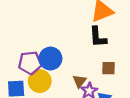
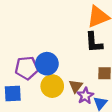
yellow circle: (40, 81) -> (52, 86), moved

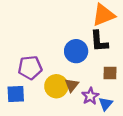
blue circle: (47, 64) -> (76, 51), moved
brown triangle: (76, 86) -> (72, 85), moved

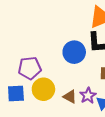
brown triangle: (72, 85) -> (70, 97), moved, turned -40
yellow circle: (56, 86) -> (43, 89), moved

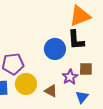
purple star: (88, 96) -> (70, 77), moved

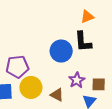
orange triangle: (80, 16) -> (87, 17), size x0.6
brown square: (86, 69) -> (99, 84), moved

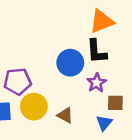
orange triangle: (87, 17) -> (102, 21), size x1.5
purple star: (77, 80) -> (97, 83), moved

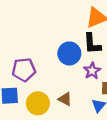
yellow circle: (34, 107) -> (38, 103), moved

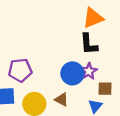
blue circle: (69, 53) -> (72, 73), moved

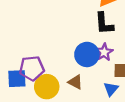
purple pentagon: (20, 70) -> (32, 68), moved

